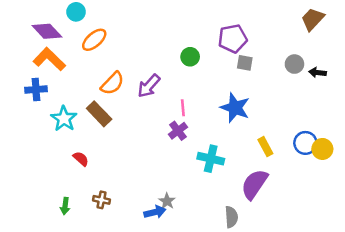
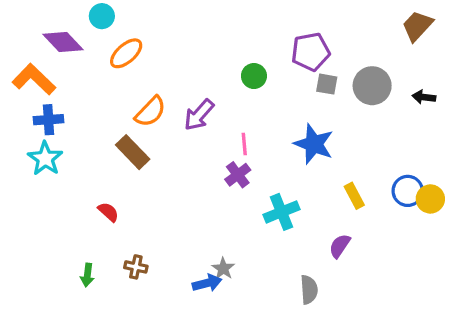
orange L-shape: (49, 59) -> (34, 79), moved
gray circle: (294, 64) -> (372, 86), moved, size x1.5
cyan star: (64, 119) -> (45, 159), moved
cyan cross: (211, 159) -> (281, 212), turned -35
purple semicircle: (254, 184) -> (340, 246), size x0.6

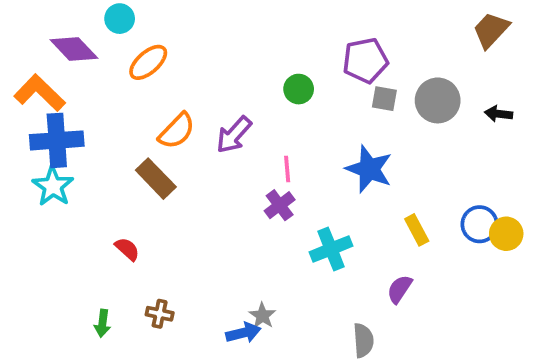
blue cross: (48, 120) -> (57, 140), size x1.5

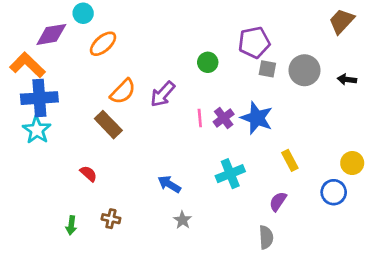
purple diamond: (74, 49) -> (51, 34), turned -56
purple cross: (280, 205) -> (224, 118), moved
blue circle: (480, 224) -> (334, 192), moved
blue arrow: (243, 333) -> (169, 184), moved, turned -135
gray semicircle: (363, 340) -> (266, 237), moved

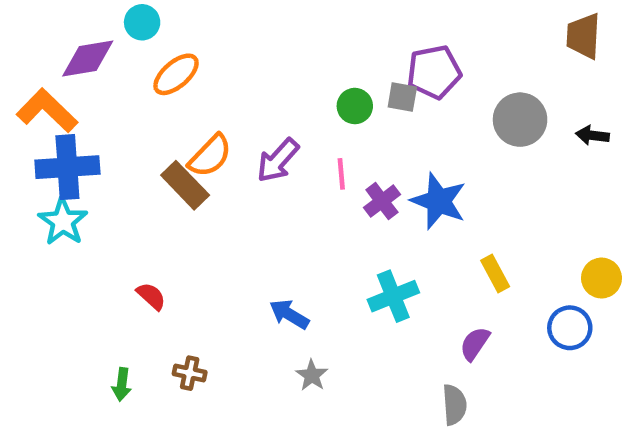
brown trapezoid: (342, 21) -> (583, 36), turned -40
gray square: (267, 69) -> (402, 97), moved
pink line: (200, 118) -> (341, 174), moved
brown rectangle: (108, 125) -> (185, 185), moved

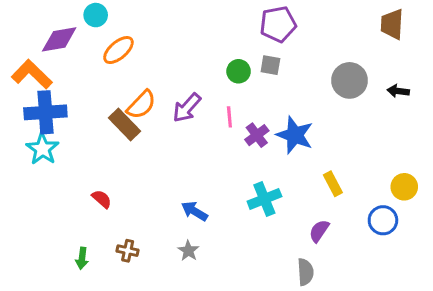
purple pentagon: (434, 72) -> (278, 24), moved
gray star: (312, 375) -> (188, 251), moved

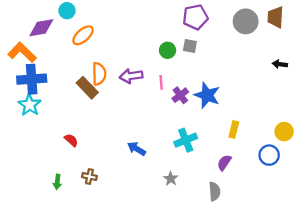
gray circle: (350, 80) -> (246, 21), moved
orange semicircle: (141, 105) -> (99, 74), turned -45
purple arrow: (187, 108) -> (131, 76), turned 40
yellow rectangle: (333, 184) -> (234, 129), turned 42
gray star: (188, 251) -> (171, 179), moved

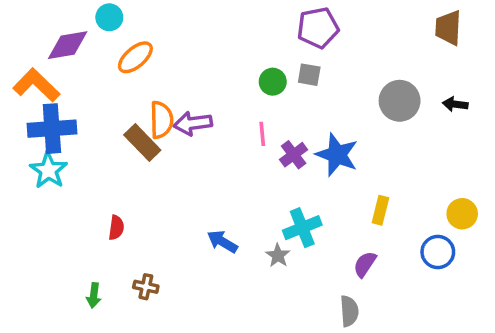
gray circle: (246, 21) -> (400, 101), moved
purple arrow: (131, 76) -> (193, 123), moved
red semicircle: (71, 140) -> (116, 228), turned 56
gray star: (171, 179) -> (278, 255), moved

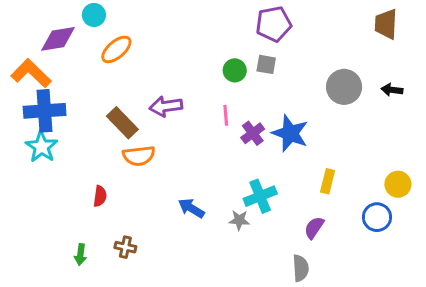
orange semicircle: (161, 120) -> (139, 156), moved, turned 84
gray star: (278, 255) -> (239, 220), turned -30

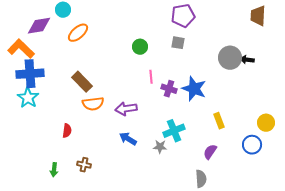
green circle: (235, 70) -> (140, 47), moved
black arrow: (392, 90) -> (247, 60), moved
purple arrow: (166, 106) -> (126, 109), moved
purple cross: (253, 133) -> (169, 89), turned -35
yellow rectangle: (328, 181) -> (219, 121), turned -35

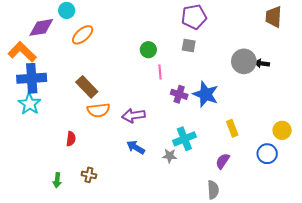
pink line: (151, 77) -> (160, 72), moved

